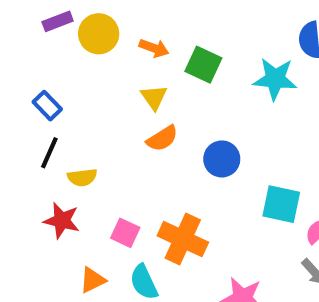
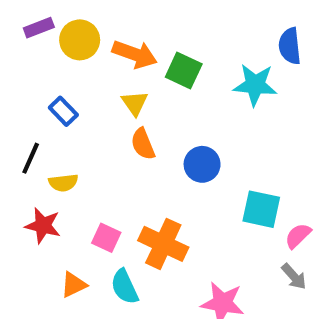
orange arrow: (154, 48) -> (135, 54), size x1.5
blue rectangle: (47, 106) -> (63, 111), moved
orange semicircle: (162, 138) -> (143, 144), turned 100

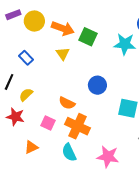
orange semicircle: (143, 144) -> (67, 103), moved, turned -42
yellow semicircle: (63, 183) -> (26, 95), turned 144
cyan semicircle: (125, 287) -> (69, 152), moved

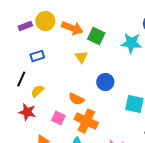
purple rectangle: (13, 15) -> (25, 26), moved
yellow triangle: (63, 54) -> (81, 57), moved
blue rectangle: (26, 58) -> (37, 56), turned -64

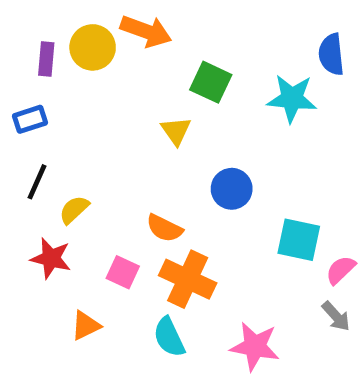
purple rectangle: (25, 26) -> (46, 59), turned -64
orange arrow: (72, 28) -> (146, 31), moved
blue rectangle: (37, 56) -> (30, 119), moved

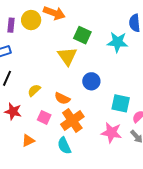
yellow triangle: (176, 131) -> (67, 56), size x1.5
yellow semicircle: (74, 210) -> (34, 90), moved
orange cross: (188, 279) -> (72, 120), turned 30
pink star: (255, 346) -> (111, 133), moved

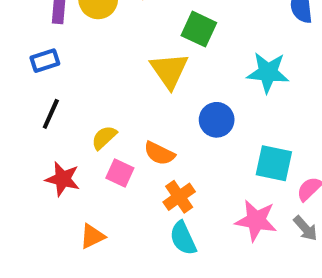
cyan star: (118, 42) -> (268, 72), moved
pink square: (44, 117) -> (120, 173), moved
orange cross: (72, 120) -> (179, 197), size x0.7
cyan semicircle: (64, 146) -> (183, 238), moved

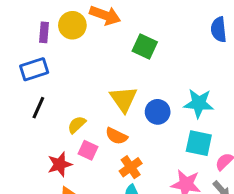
blue rectangle: (45, 61) -> (34, 69), size x1.4
yellow triangle: (169, 70) -> (124, 99), moved
cyan star: (268, 72) -> (199, 103), moved
red star: (63, 179) -> (60, 164), moved, turned -30

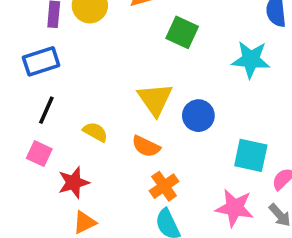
cyan star: (199, 103) -> (251, 60), moved
yellow semicircle: (77, 125) -> (95, 132), turned 72
pink square: (88, 150) -> (39, 154), moved

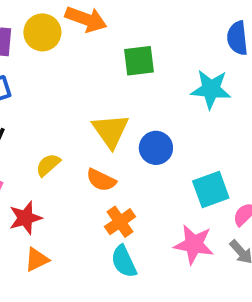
green square: (182, 32) -> (139, 61), turned -32
yellow semicircle: (95, 132) -> (48, 165), turned -70
cyan square: (251, 155) -> (211, 189), turned -32

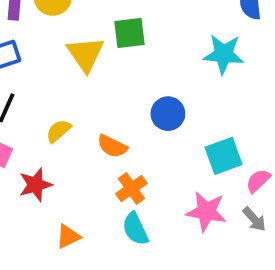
green square: (139, 61) -> (130, 33), moved
yellow triangle: (111, 131) -> (85, 54), moved
orange triangle: (37, 260) -> (68, 236), moved

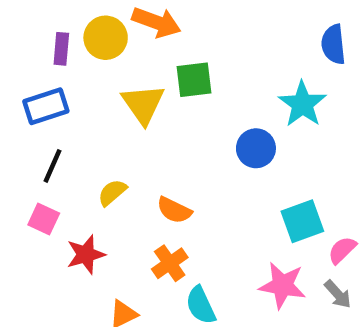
cyan star: (224, 54) -> (302, 104), turned 30
blue circle: (168, 114) -> (256, 148), moved
orange cross: (131, 188) -> (170, 263), moved

